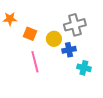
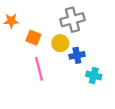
gray cross: (75, 25) -> (72, 20), moved

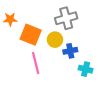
orange square: (33, 38) -> (31, 35), size x1.5

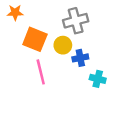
orange star: (10, 19) -> (15, 13), moved

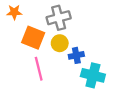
gray cross: (76, 21) -> (59, 18), moved
cyan cross: (98, 79) -> (93, 75), size x1.5

